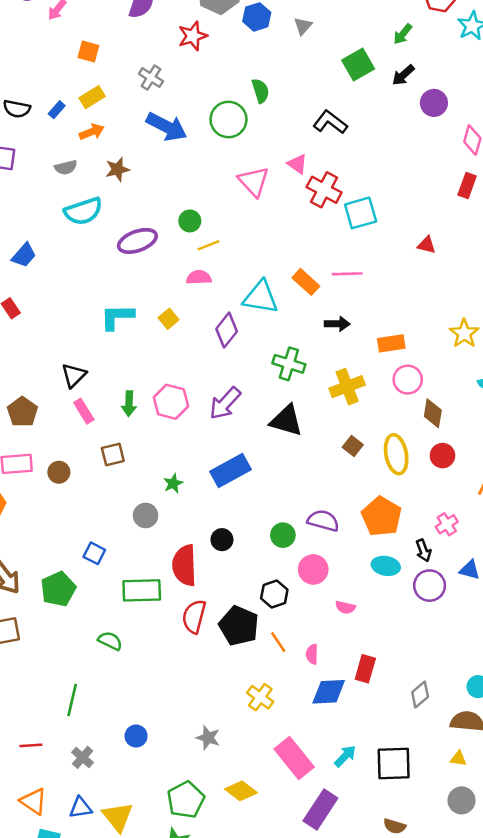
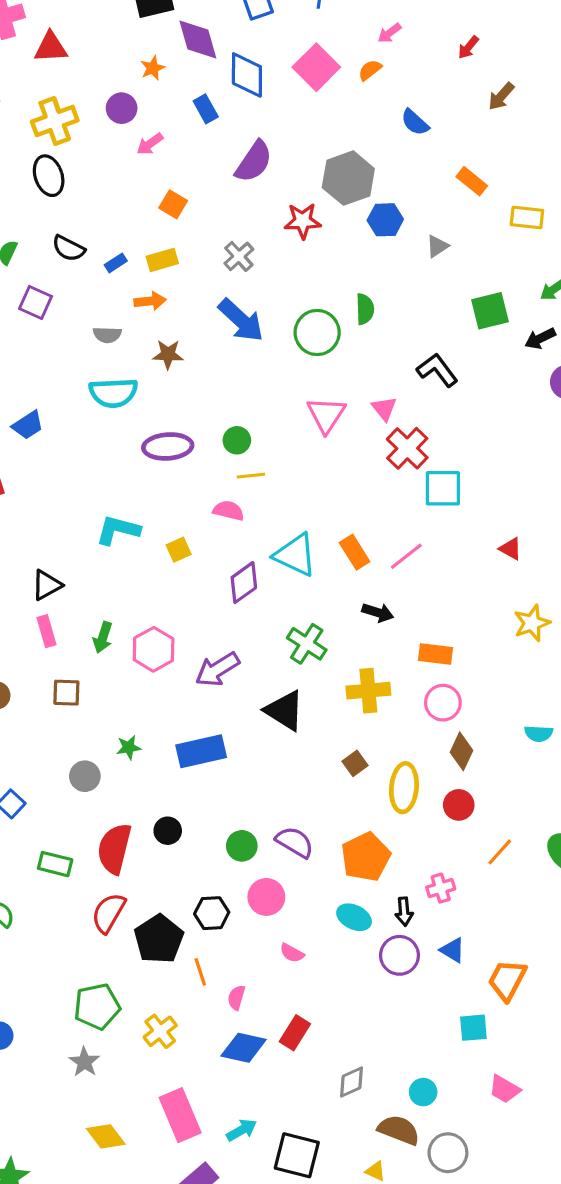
pink line: (347, 274) -> (406, 556), turned -52
yellow star: (464, 333) -> (532, 623), moved
green rectangle: (142, 590) -> (55, 864), size x0.7
green pentagon: (186, 800) -> (97, 1007), moved

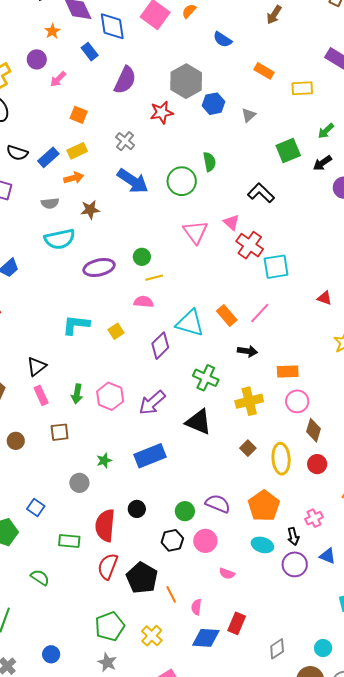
blue rectangle: (116, 263) -> (48, 157), size x1.5
black hexagon: (212, 913) -> (172, 540), moved

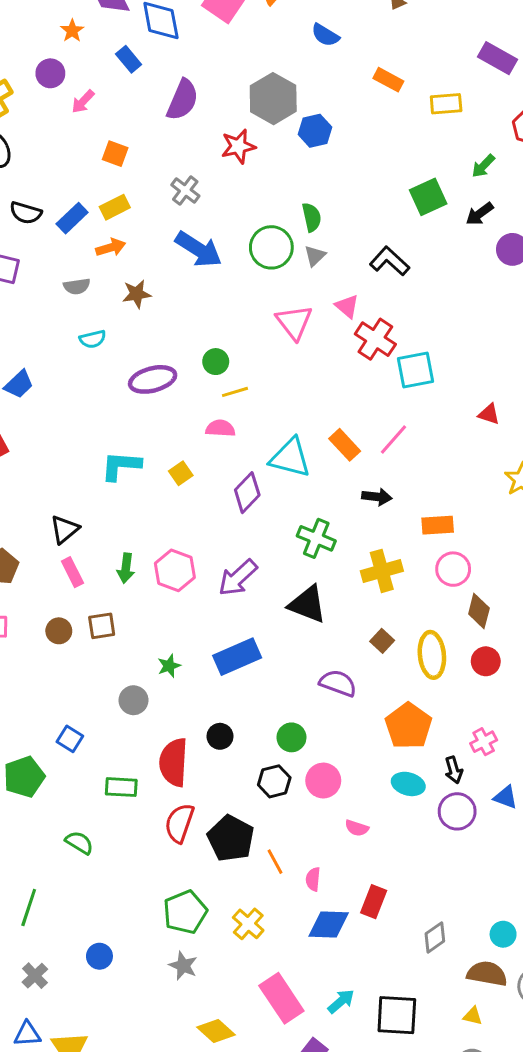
gray triangle: (249, 115) -> (315, 256), moved
cyan semicircle: (60, 239) -> (93, 339), size x0.6
brown circle: (16, 441) -> (59, 631), moved
purple semicircle: (218, 504) -> (338, 683), moved

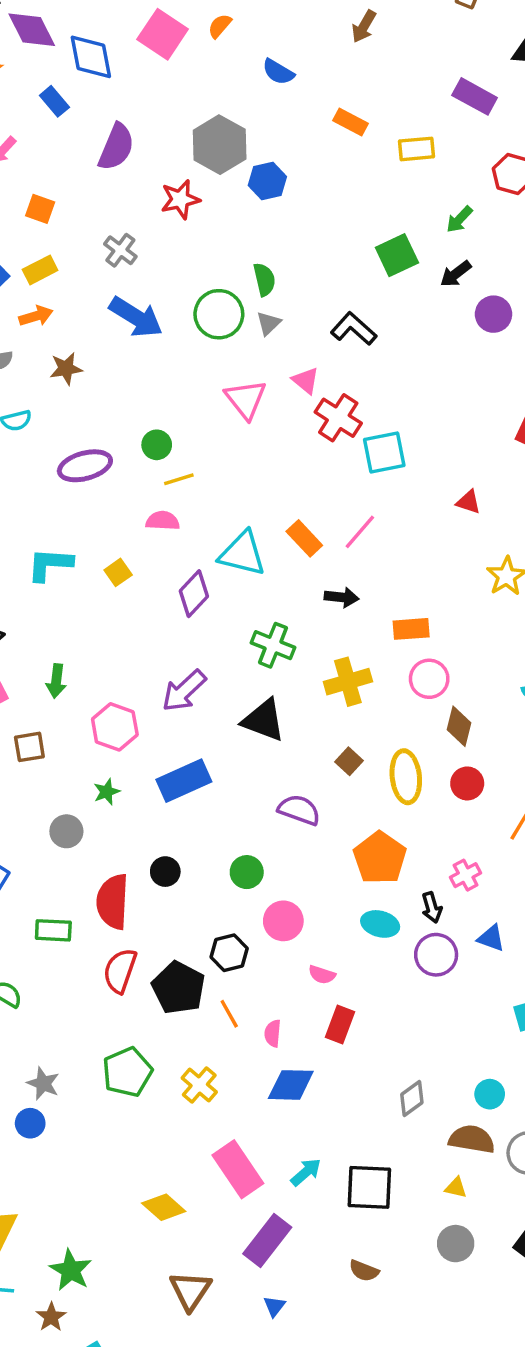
pink hexagon: (175, 570) -> (115, 727), moved
black hexagon: (274, 781) -> (229, 953), moved
red rectangle: (374, 902) -> (340, 1025), moved
gray star: (183, 966) -> (43, 1083), moved

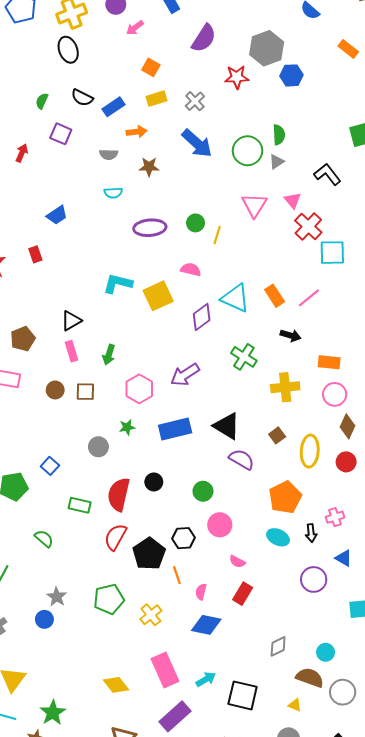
yellow rectangle: (40, 270) -> (156, 99), moved
yellow line: (179, 479) -> (217, 235), moved, turned -66
yellow square: (118, 572) -> (158, 296), size x1.8
black triangle: (264, 720) -> (227, 426), moved
purple circle: (436, 955) -> (314, 579), moved

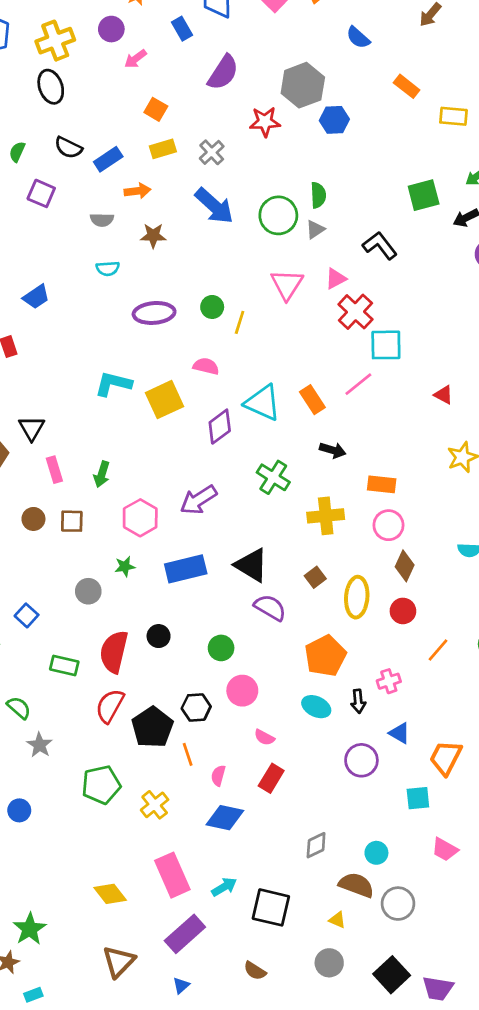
pink triangle: (293, 200) -> (336, 279), turned 42
pink line: (309, 298) -> (358, 384), moved
black triangle: (71, 321) -> (32, 428), moved, turned -30
gray star: (57, 597) -> (40, 745), moved

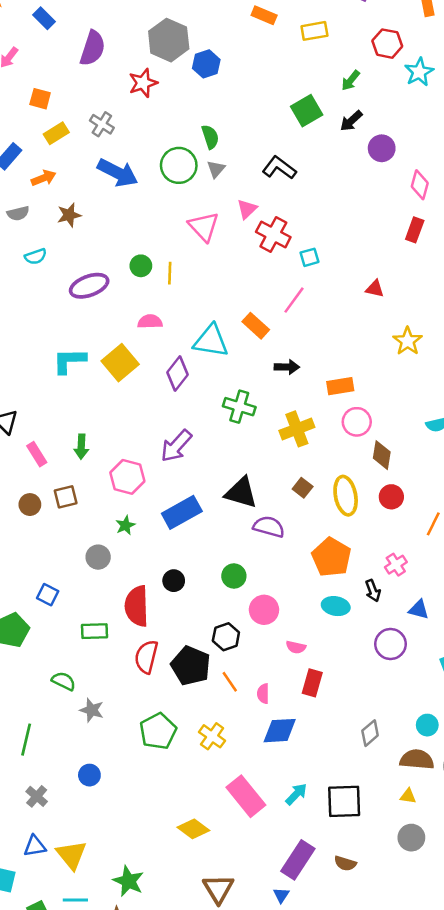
cyan square: (386, 345) -> (310, 257), size x0.6
purple rectangle: (185, 934) -> (298, 860), moved

